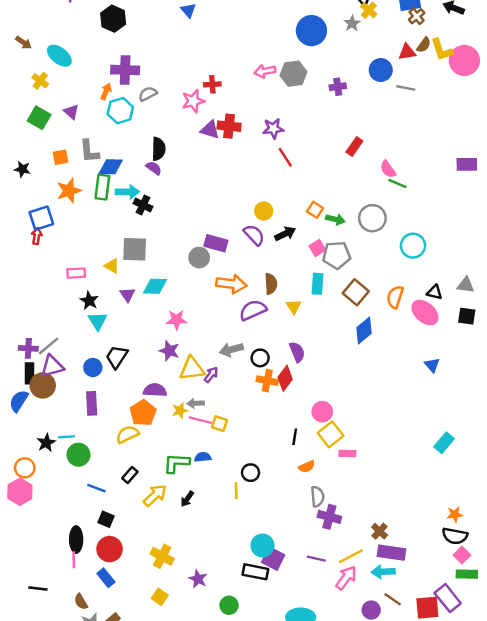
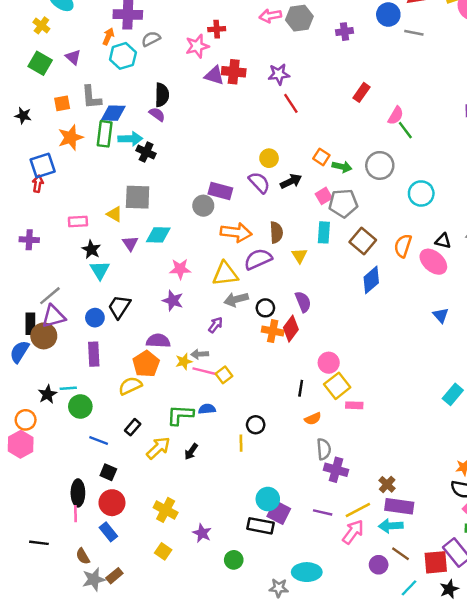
pink semicircle: (388, 169) -> (396, 116), turned -114
green line: (397, 184) -> (405, 130), turned 30
purple cross: (28, 348) -> (29, 240), moved
yellow triangle: (192, 369) -> (225, 274), moved
yellow square: (219, 424) -> (224, 375), turned 35

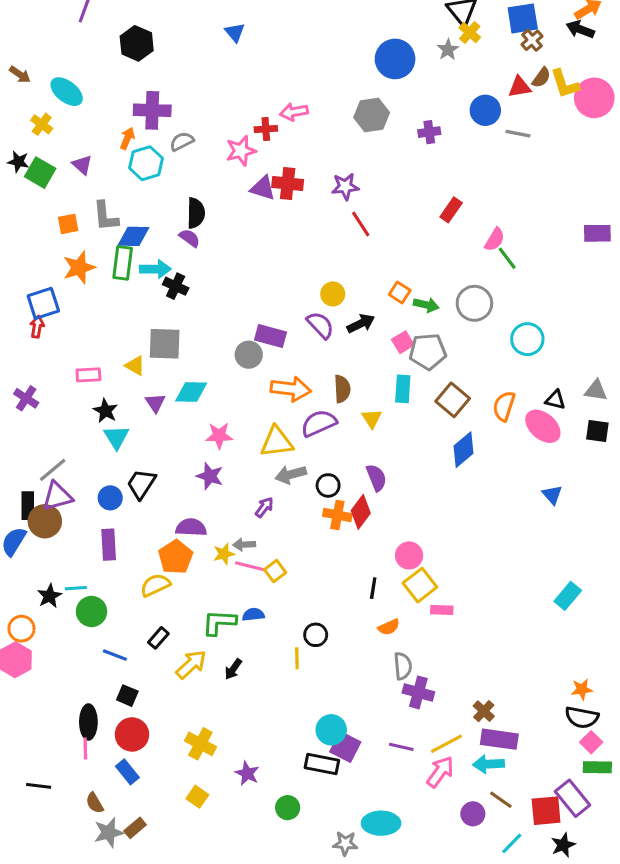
pink arrow: (270, 16) -> (294, 112), moved
black star: (23, 116) -> (18, 162), moved
purple cross: (29, 240) -> (26, 398), turned 30

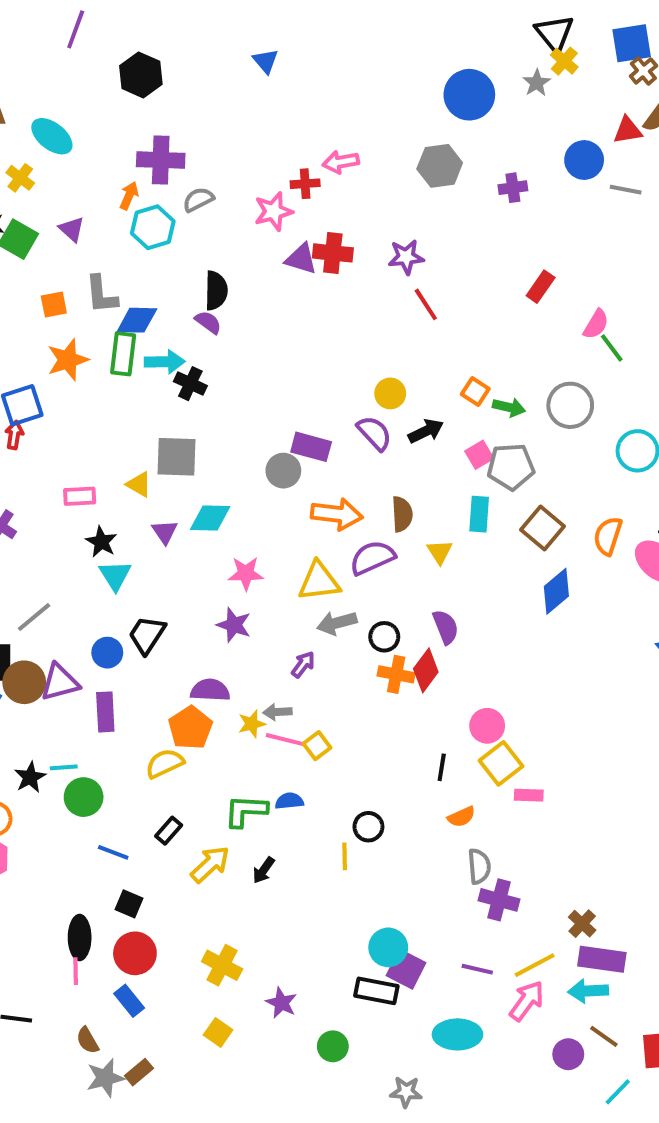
purple triangle: (57, 496) -> (60, 682), moved
cyan ellipse: (381, 823) -> (457, 1034), moved

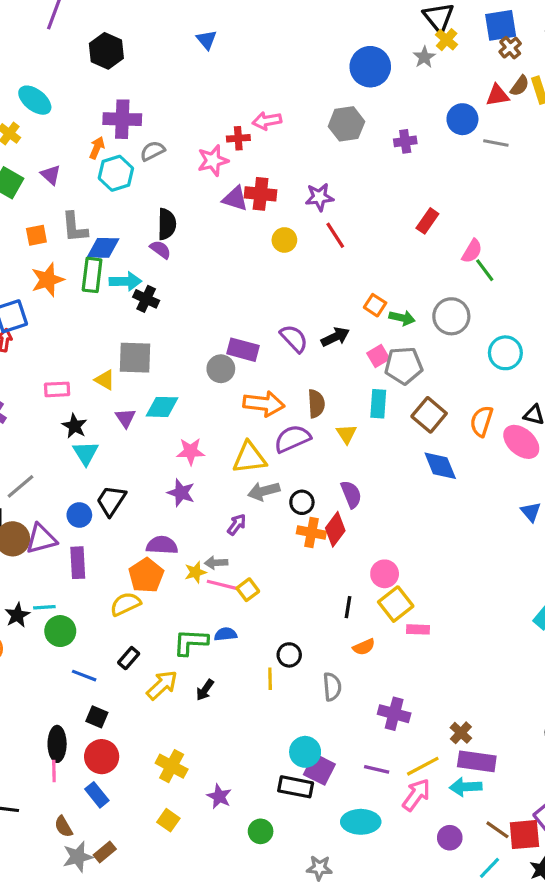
yellow circle: (390, 393) -> (284, 240), moved
blue diamond: (556, 591) -> (440, 466), turned -72
gray semicircle: (479, 866) -> (332, 687), moved
brown line: (604, 1036) -> (497, 830), moved

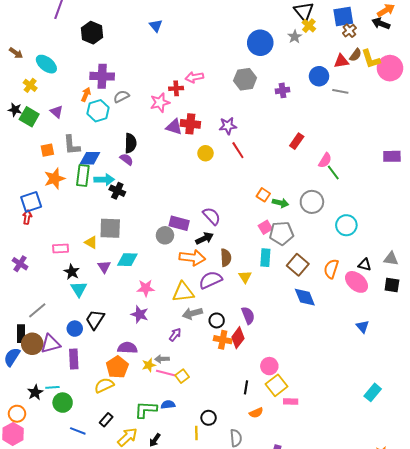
black arrow: (335, 337) -> (204, 238), moved

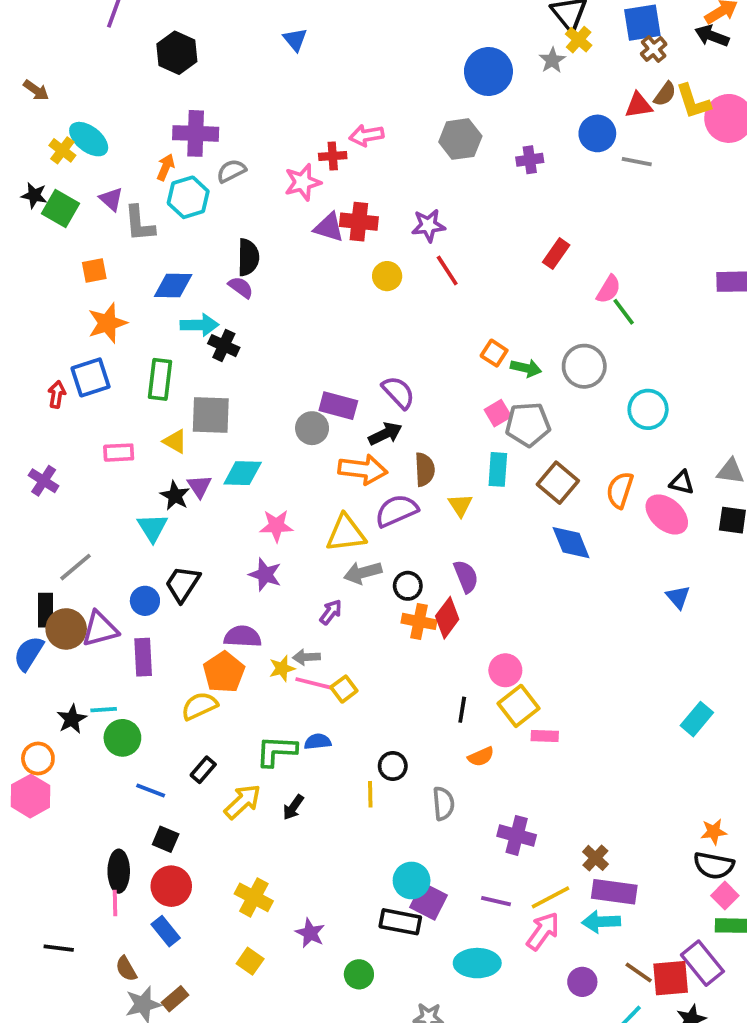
cyan ellipse: (46, 64) -> (89, 139), moved
gray L-shape: (72, 145) -> (139, 224), moved
green rectangle: (83, 176) -> (160, 379), moved
blue square: (31, 202) -> (91, 377), moved
black star: (72, 272) -> (175, 496), moved

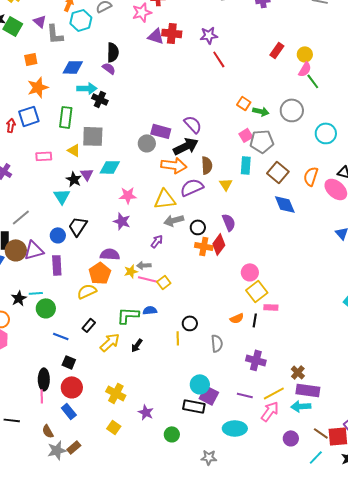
yellow circle: (387, 276) -> (305, 54), moved
black arrow: (385, 434) -> (186, 146), size x1.4
black line: (462, 710) -> (255, 320), moved

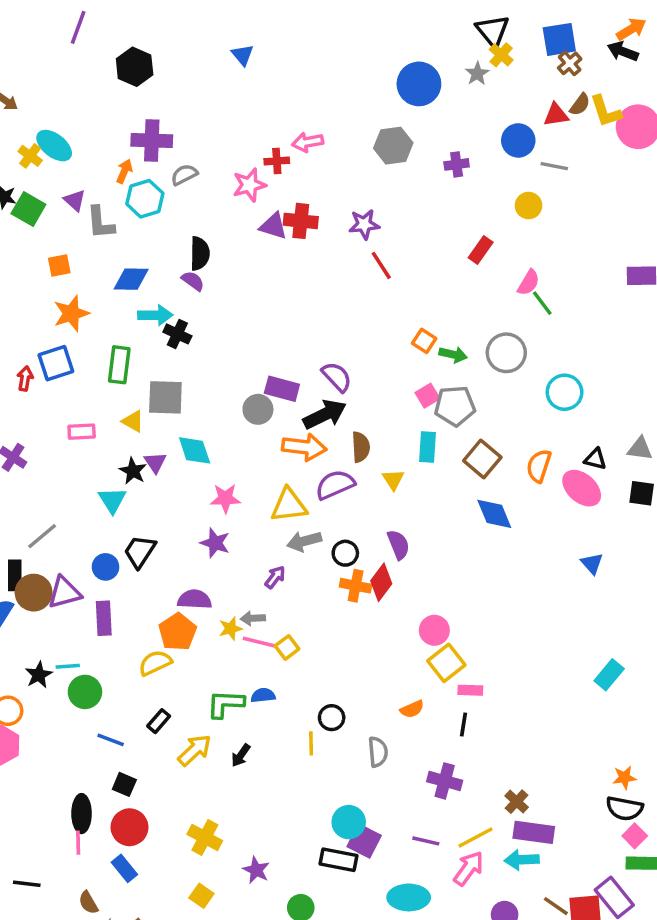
yellow circle: (305, 54) -> (529, 206), moved
cyan diamond: (110, 167) -> (195, 450), turned 70
black line: (255, 320) -> (463, 724), moved

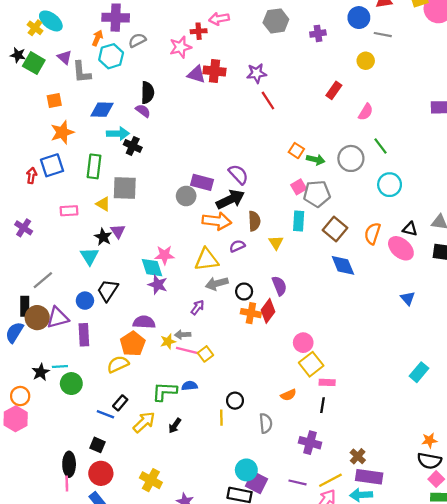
green line: (542, 303) -> (380, 146), moved
cyan diamond: (195, 450) -> (152, 268), moved
purple semicircle: (335, 485) -> (237, 246), size x0.6
blue line: (111, 740) -> (105, 414), moved

